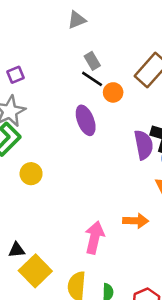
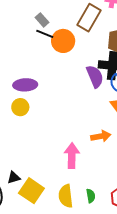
orange circle: (113, 92) -> (63, 41), size x1.5
purple ellipse: (86, 120) -> (25, 85), moved, turned -60
yellow circle: (31, 174) -> (20, 107), moved

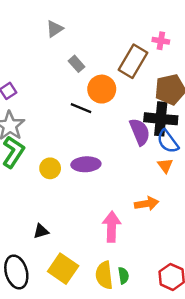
black line: (45, 34) -> (81, 108), moved
purple ellipse: (25, 85) -> (86, 164), moved
black triangle: (14, 178) -> (41, 231), moved
green semicircle: (91, 196) -> (123, 276), moved

